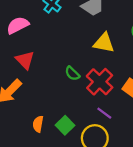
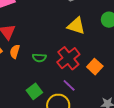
green semicircle: (72, 73) -> (39, 58), moved, turned -48
orange semicircle: (38, 124) -> (15, 52), moved

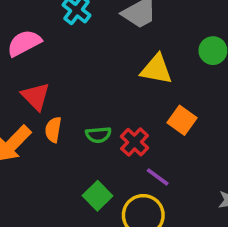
red cross: (68, 58) -> (135, 142), moved, size x0.7
orange square: (95, 67) -> (182, 120), moved

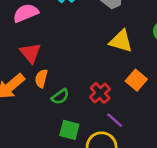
green semicircle: (98, 135) -> (60, 97), moved, turned -36
green square: (97, 196) -> (69, 130), turned -36

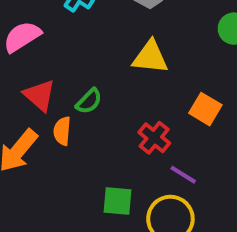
yellow triangle: (121, 41) -> (150, 57), moved
green semicircle: (60, 97) -> (89, 101), moved

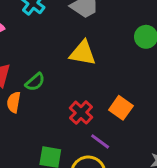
orange square: (205, 109) -> (121, 108), moved

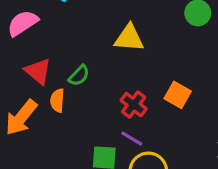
purple line: (100, 141) -> (132, 139), moved

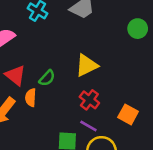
yellow triangle: (129, 38) -> (86, 65), moved, turned -30
orange square: (178, 95) -> (128, 114), moved

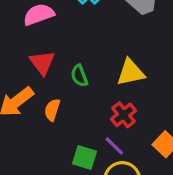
green semicircle: (47, 78) -> (79, 76), turned 102
orange semicircle: (31, 98) -> (52, 110), moved

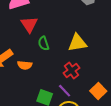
red triangle: (42, 63) -> (29, 25), moved
orange semicircle: (52, 110) -> (25, 65), turned -104

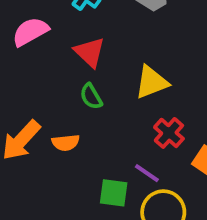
red triangle: (29, 25) -> (90, 52), moved
red cross: (72, 70) -> (169, 133), moved

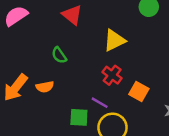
red triangle: (90, 52) -> (72, 15), moved
yellow triangle: (152, 82) -> (114, 40), moved

